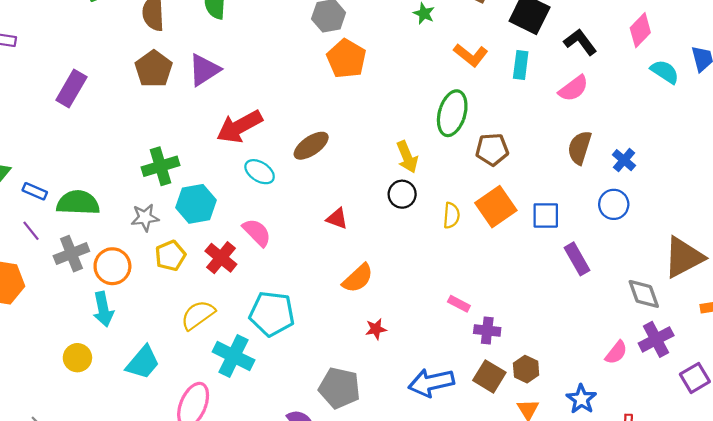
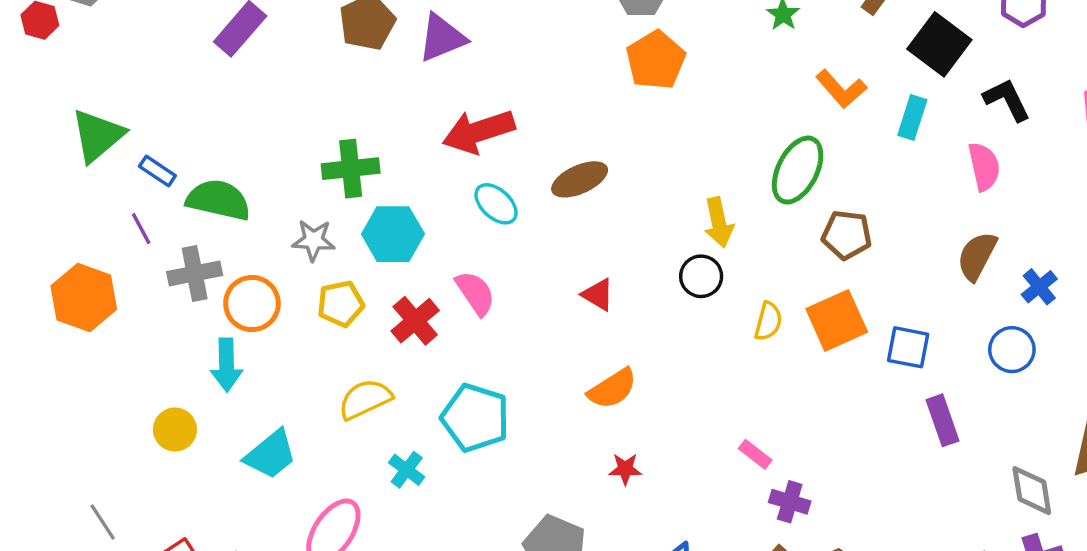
pink semicircle: (573, 88) -> (984, 167), turned -76
cyan cross: (233, 356) -> (407, 470), size x0.6

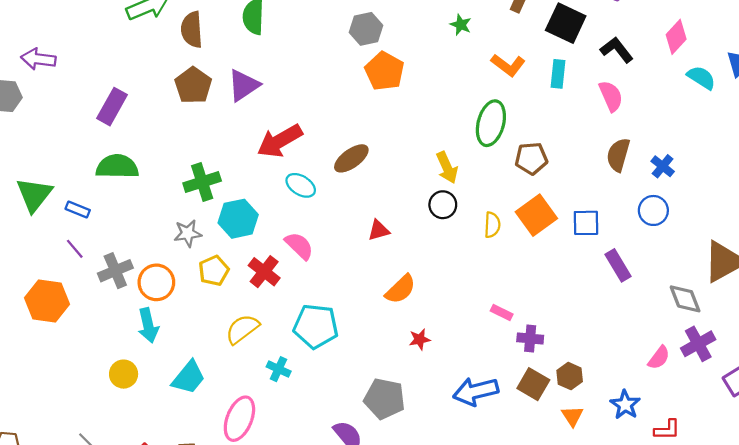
green semicircle: (218, 200) -> (117, 167), moved
red triangle: (598, 295) -> (379, 230), turned -35

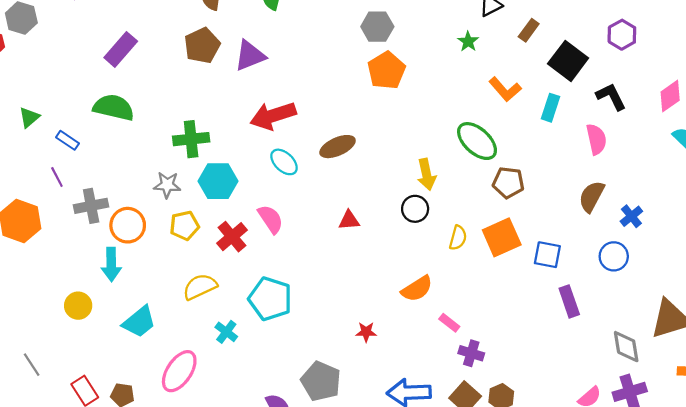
green ellipse: (491, 123) -> (477, 141), turned -75
green triangle: (34, 195) -> (29, 117), size x0.6
orange semicircle: (401, 289) -> (417, 289), moved

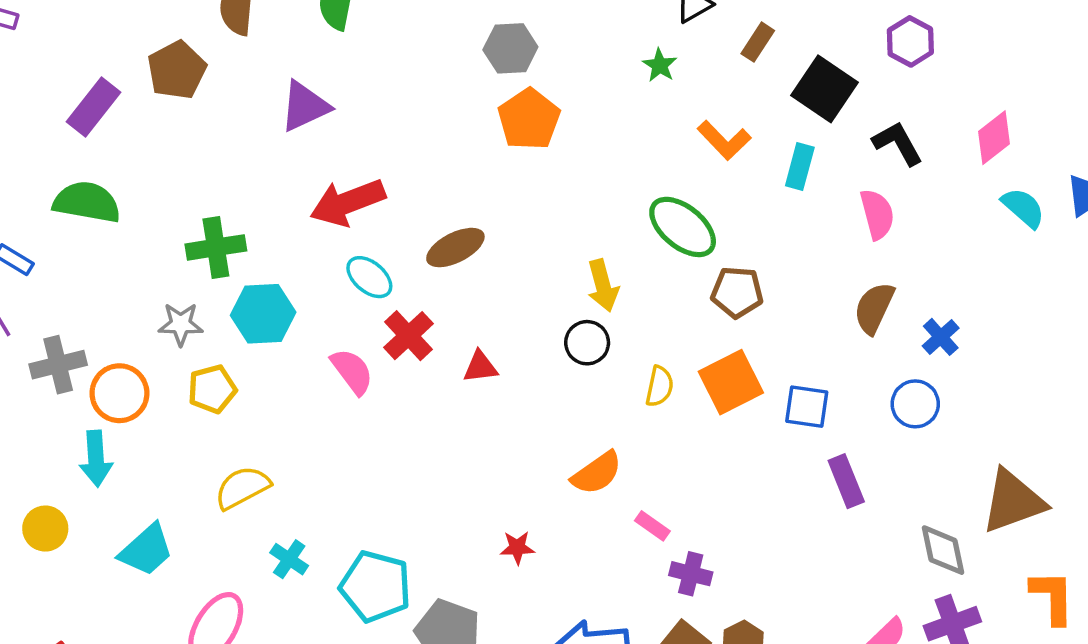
brown pentagon: (202, 46) -> (177, 70), moved
red cross: (232, 237) -> (409, 336), moved
cyan pentagon: (270, 299) -> (375, 586), moved

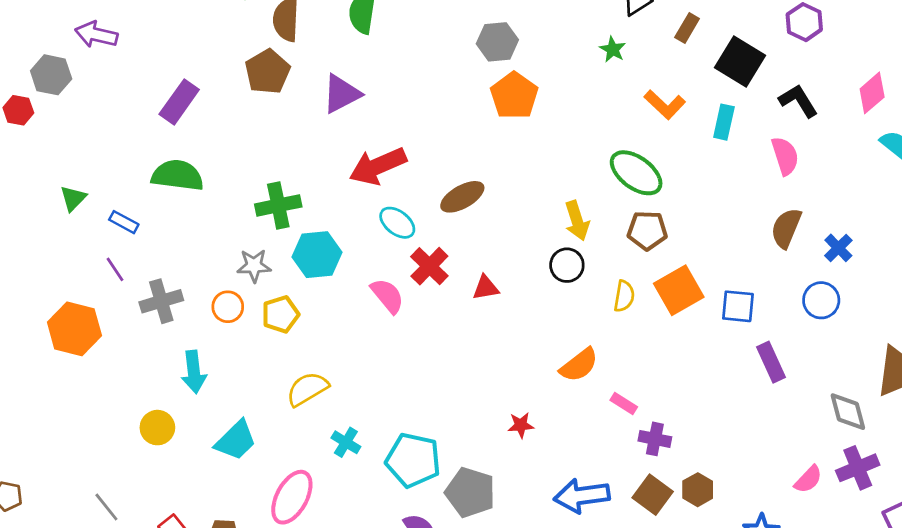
brown pentagon: (177, 70) -> (268, 72), moved
brown pentagon: (737, 292) -> (647, 230), moved
orange circle: (119, 393) -> (228, 307), moved, size x0.7

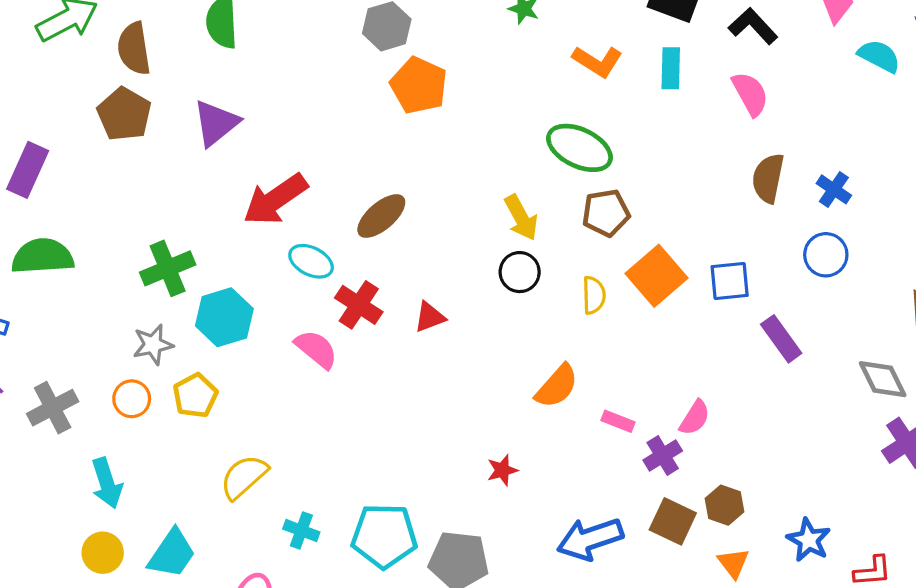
yellow circle: (157, 428) -> (103, 553), moved
purple cross: (655, 439) -> (663, 455), turned -32
pink semicircle: (808, 479) -> (695, 418), moved

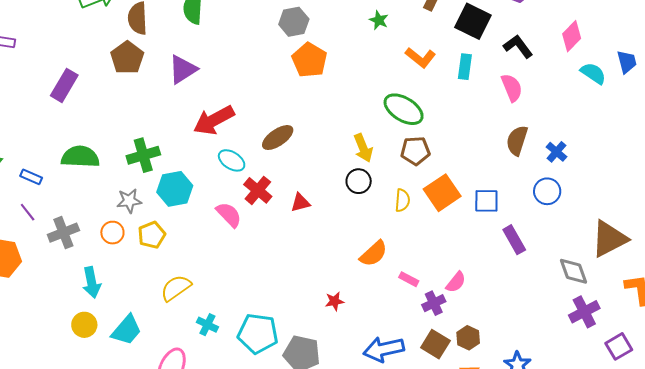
green semicircle: (43, 256) -> (80, 157), moved

